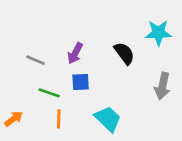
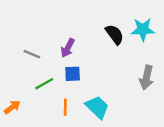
black semicircle: (124, 53) -> (115, 34), moved
green line: (49, 93) -> (44, 84), turned -48
orange line: (59, 119) -> (65, 107), moved

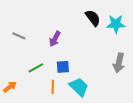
black semicircle: (115, 34) -> (93, 18), moved
gray line: (32, 54) -> (19, 36), moved
blue square: (73, 74) -> (63, 67), moved

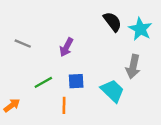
cyan star: (116, 24) -> (140, 29), turned 30
gray arrow: (119, 63) -> (133, 67), moved
cyan trapezoid: (79, 87) -> (112, 91), moved

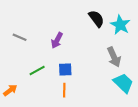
gray arrow: (133, 67) -> (114, 57), turned -36
cyan trapezoid: (112, 91) -> (123, 83), moved
orange line: (64, 105) -> (64, 90), moved

